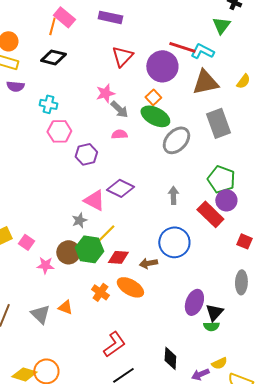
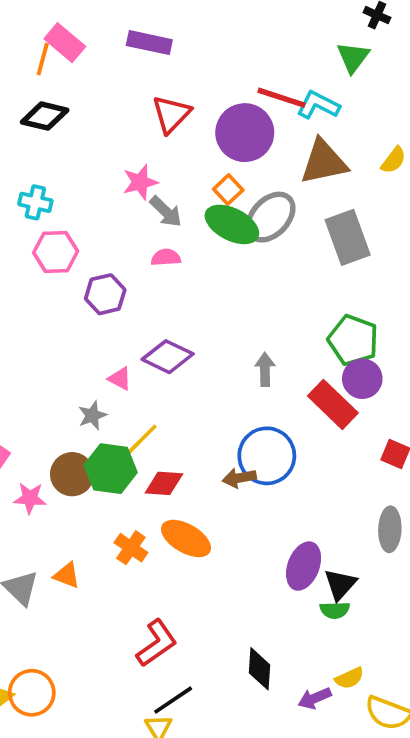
gray ellipse: (176, 140) -> (270, 217), moved
pink triangle: (94, 200) -> (120, 379), size x0.6
brown arrow: (148, 263) -> (239, 478), moved

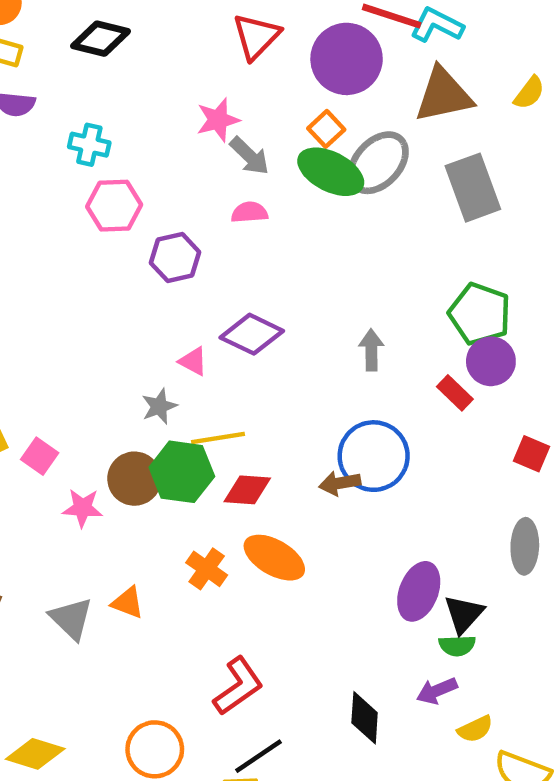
red rectangle: (333, 404) -> (455, 393), size x0.6
yellow line: (140, 441) -> (218, 438), turned 36
orange circle: (32, 693) -> (155, 749), moved
purple arrow: (315, 698) -> (437, 691), moved

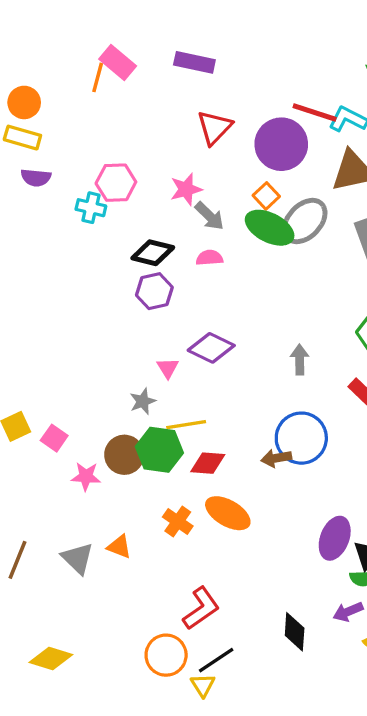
black diamond: (101, 39) -> (153, 253), moved
pink hexagon: (114, 206) -> (116, 183), moved
pink triangle: (193, 361) -> (168, 368), turned 30
orange circle: (155, 749) -> (166, 655), moved

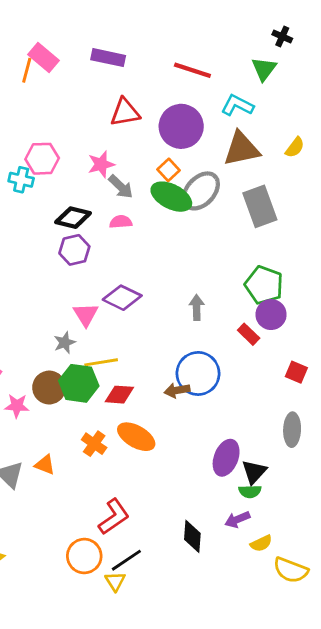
red line: (315, 112) -> (192, 70), moved
red triangle: (214, 128) -> (125, 112), turned 36
pink triangle: (168, 368) -> (86, 315), size x1.4

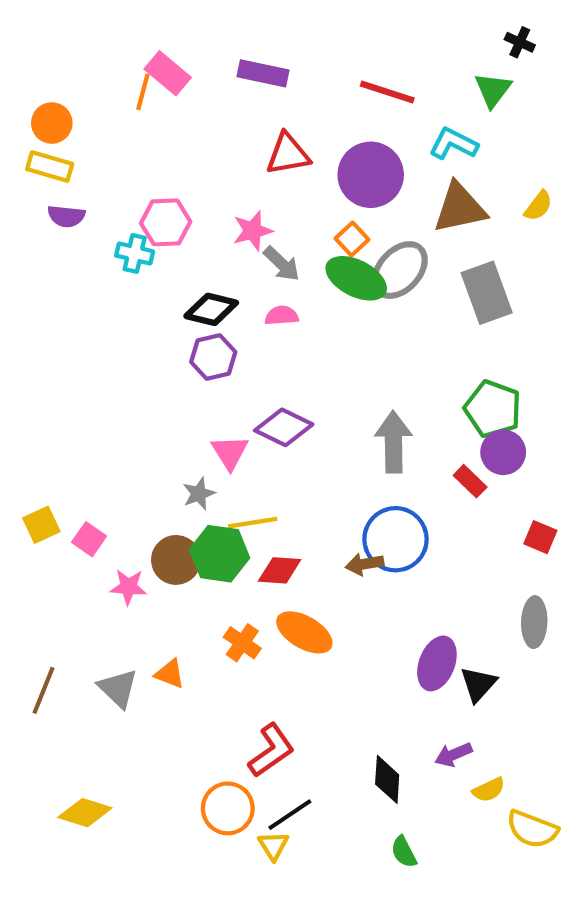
gray arrow: (197, 307) -> (393, 442), size x1.6
green semicircle: (250, 491) -> (404, 852), moved, turned 65

